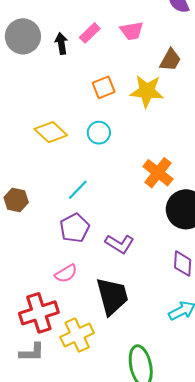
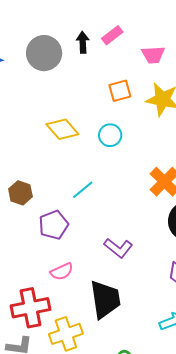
pink trapezoid: (132, 31) -> (153, 55), moved
gray circle: (23, 36) -> (44, 53), moved
purple pentagon: (75, 228) -> (54, 225), moved

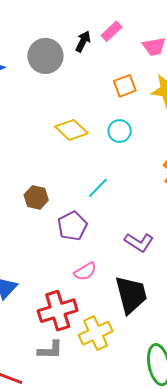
black arrow: (83, 42) -> (83, 41), turned 35

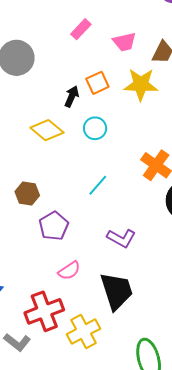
black arrow: (83, 41) -> (72, 96), moved
cyan line: (98, 188) -> (98, 185), moved
brown hexagon: (36, 197) -> (27, 193), moved
gray L-shape: (50, 350) -> (17, 342), moved, turned 40

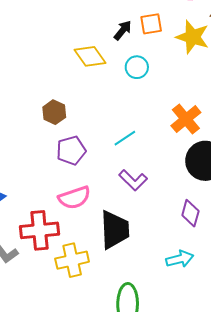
cyan line: (98, 185) -> (125, 138), moved
pink semicircle: (69, 271) -> (74, 198), size x1.4

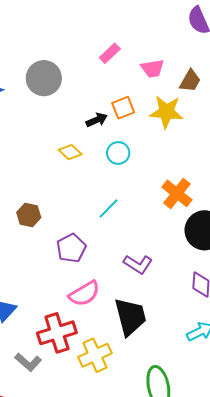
black arrow: (123, 30) -> (97, 120), turned 40
yellow diamond: (90, 56) -> (70, 152), size x0.7
brown hexagon: (54, 112) -> (29, 215), moved
cyan line: (125, 138) -> (109, 208), moved

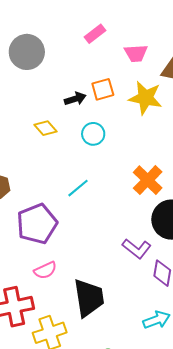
purple pentagon: (71, 248) -> (37, 224), size x1.4
purple L-shape: (138, 264) -> (137, 249), moved
pink semicircle: (84, 294) -> (45, 270), size x0.7

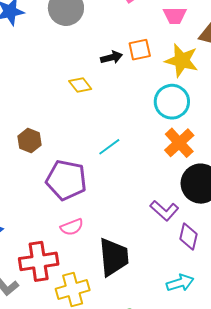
cyan circle: (93, 134) -> (172, 102), moved, size x1.5
purple pentagon: (37, 224) -> (66, 180), turned 30

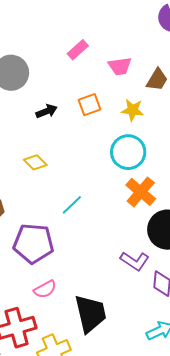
black arrow: (112, 57) -> (47, 111), moved
yellow star: (182, 61) -> (133, 110), size x0.7
yellow diamond: (80, 85) -> (35, 162), moved

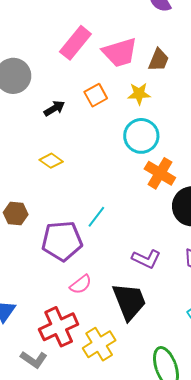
pink rectangle: (78, 50) -> (75, 43), size x1.6
pink trapezoid: (120, 66) -> (120, 52), size x1.5
cyan line: (72, 205) -> (96, 217), moved
purple L-shape: (135, 261) -> (146, 259), moved

